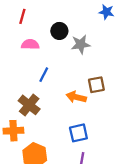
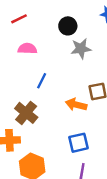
red line: (22, 16) -> (19, 19), turned 48
black circle: (59, 31) -> (68, 26), moved

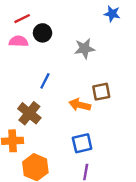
black circle: (68, 26) -> (43, 33), moved
pink semicircle: (27, 49) -> (19, 41), moved

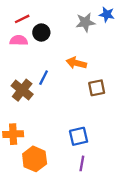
gray star: (84, 49) -> (85, 22), moved
orange arrow: (80, 105) -> (76, 63), moved
brown cross: (29, 113) -> (22, 90), moved

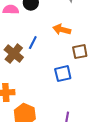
blue square: (79, 136) -> (63, 74), moved

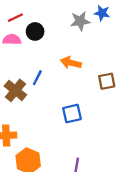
brown square: (80, 52) -> (107, 81), moved

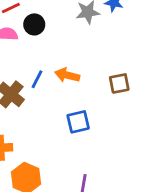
orange arrow: (71, 63) -> (67, 75), moved

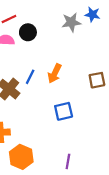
orange arrow: (67, 75) -> (55, 73), turned -78

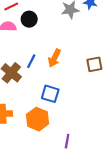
blue square: (64, 111) -> (50, 94), moved, turned 30
orange hexagon: (21, 157) -> (38, 119), moved

